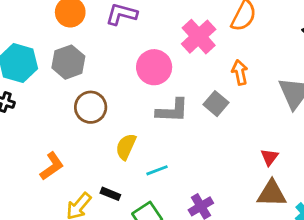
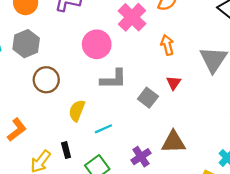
gray square: (216, 104) -> (148, 98), moved
red triangle: (269, 157) -> (174, 83), moved
black rectangle: (110, 194) -> (66, 150), turned 56
brown triangle: (272, 194) -> (173, 142), moved

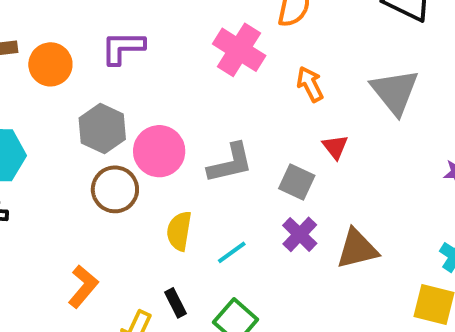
gray hexagon: (26, 44) -> (102, 129), moved
pink circle: (97, 44) -> (159, 151), moved
purple cross: (141, 157) -> (300, 234), moved

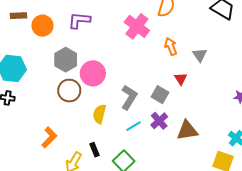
gray triangle: (395, 92) -> (200, 55), moved, size x0.6
gray L-shape: (230, 163) -> (129, 97), moved, turned -50
cyan line: (232, 252) -> (134, 126), moved

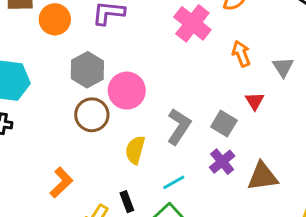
cyan line: (134, 126) -> (174, 182), moved

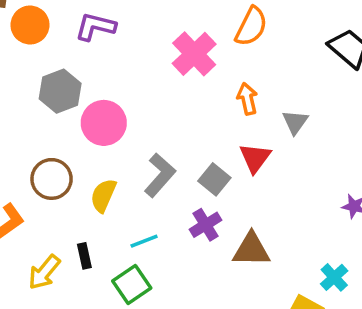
red triangle: (255, 101) -> (255, 158), size x1.4
brown circle: (92, 115) -> (52, 179), moved

